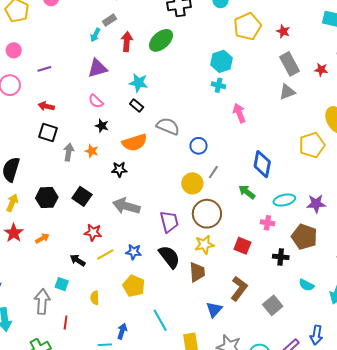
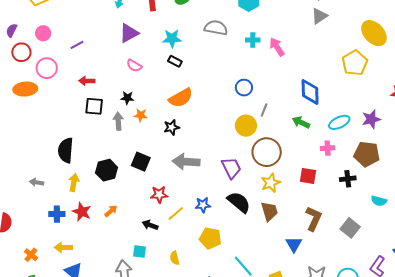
cyan cross: (219, 85) -> (253, 40), moved
black star: (102, 126) -> (127, 98), moved
gray semicircle: (168, 126) -> (216, 28), moved

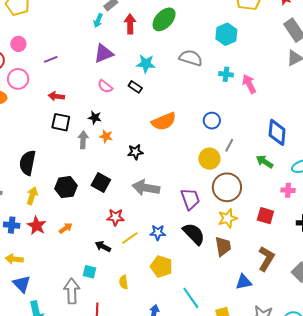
black rectangle: (175, 61) -> (135, 87), moved
orange semicircle: (181, 98) -> (164, 121), moved
blue triangle: (294, 244) -> (244, 282), turned 42

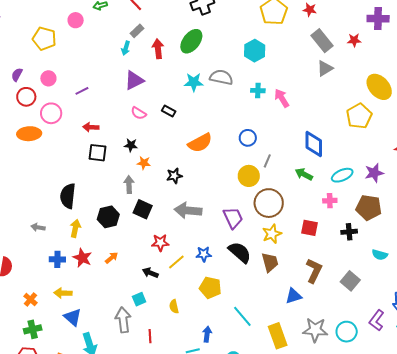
cyan star: (146, 64) -> (194, 82), moved
gray arrow: (83, 140) -> (129, 185), moved
cyan square: (89, 272) -> (139, 299), turned -32

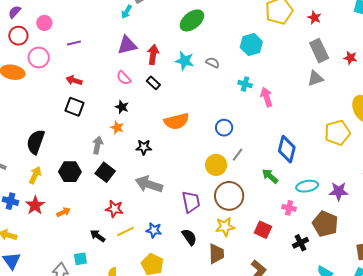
red arrow: (158, 49) -> (153, 55), moved
gray semicircle: (221, 77) -> (213, 63), size x0.6
black star: (131, 145) -> (122, 107), moved
black cross: (349, 232) -> (301, 243), turned -35
black semicircle: (240, 252) -> (189, 237), size x0.7

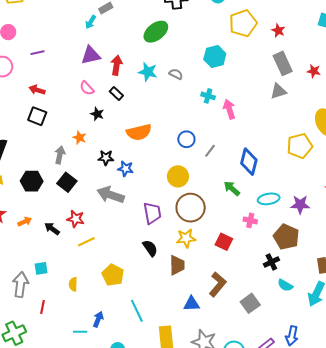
black star: (122, 107) -> (97, 114), moved
gray line: (238, 155) -> (210, 151), moved
blue star: (154, 230) -> (126, 169), moved
black arrow: (98, 236) -> (52, 229), moved
black cross: (301, 243) -> (271, 262), moved

